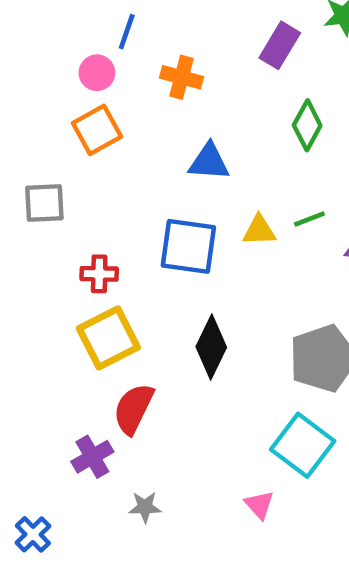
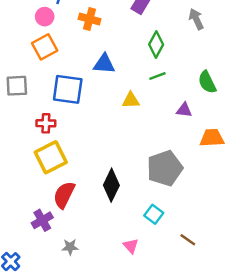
green line: (309, 219) -> (157, 76), moved
blue square: (188, 246) -> (68, 89), moved
black diamond: (211, 347) -> (111, 185), moved
cyan square: (303, 445) -> (154, 214), size x0.6

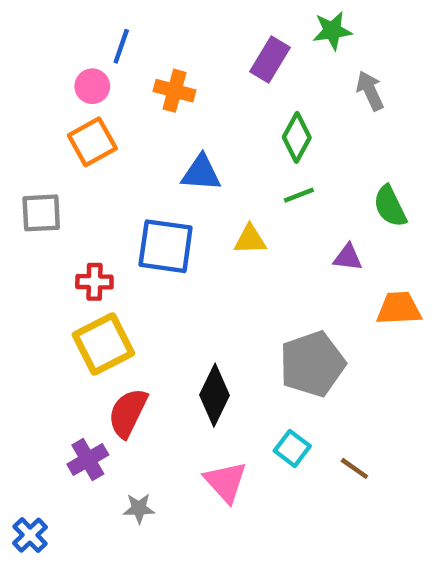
blue square: (68, 89) -> (166, 246), moved
brown line: (188, 240) -> (354, 468), moved
pink triangle: (131, 246) -> (226, 482), moved, size x1.5

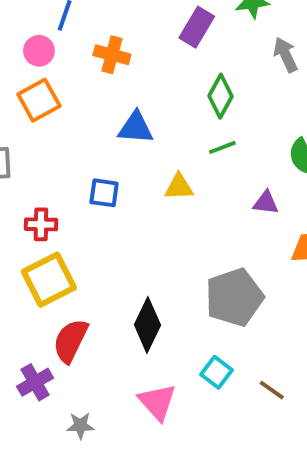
blue square: (166, 246) -> (104, 193), size x0.6

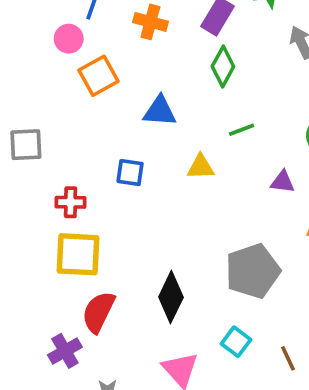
orange cross: (112, 55) -> (150, 22), moved
green diamond: (220, 96) -> (223, 67), moved
orange square: (39, 100) -> (98, 76), moved
yellow square: (49, 280) -> (78, 254), turned 30
brown line: (272, 390) -> (288, 358), turned 30

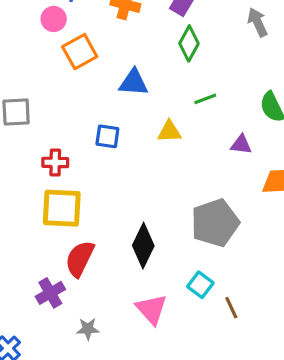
brown line: (288, 358) -> (231, 308), moved

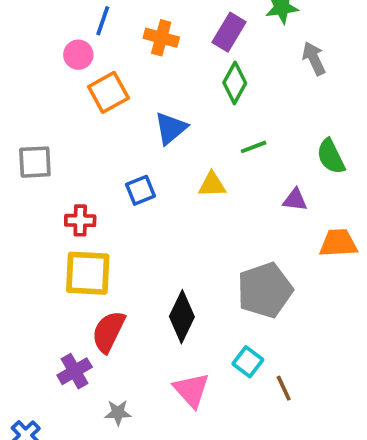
blue triangle: (134, 83) -> (171, 128), turned -44
blue square: (107, 136) -> (140, 190), turned -30

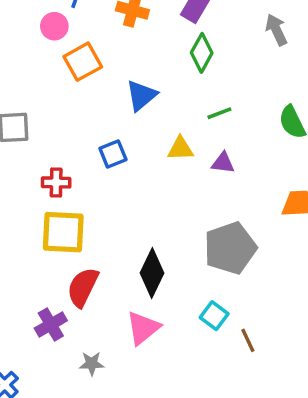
purple triangle: (295, 200) -> (223, 163), moved
pink triangle: (191, 390) -> (143, 328), moved, turned 33

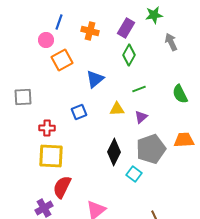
purple triangle: (223, 163) -> (141, 117), turned -48
gray pentagon: (230, 248) -> (151, 149), moved
black diamond: (152, 273) -> (114, 152), moved
cyan square: (214, 316) -> (134, 174), moved

